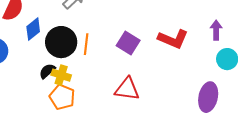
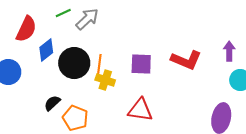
purple square: (128, 43) -> (141, 64), turned -30
black semicircle: (47, 71) -> (52, 103), moved
yellow cross: (61, 75) -> (105, 80), moved

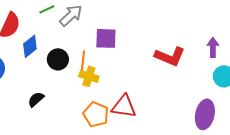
black circle: (74, 63) -> (58, 59), size x0.7
purple square: (141, 64) -> (106, 38), moved
orange pentagon: (75, 118) -> (96, 114), moved

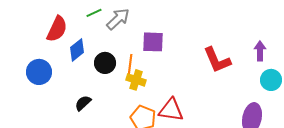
red L-shape: (170, 56) -> (217, 60), turned 44

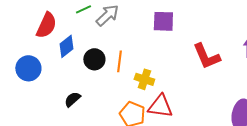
purple square: (153, 42) -> (163, 21), moved
yellow cross: (136, 80) -> (144, 79), moved

